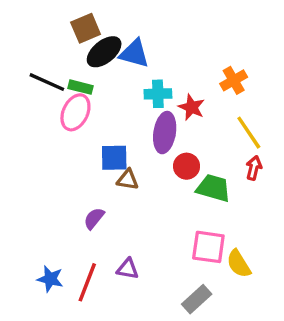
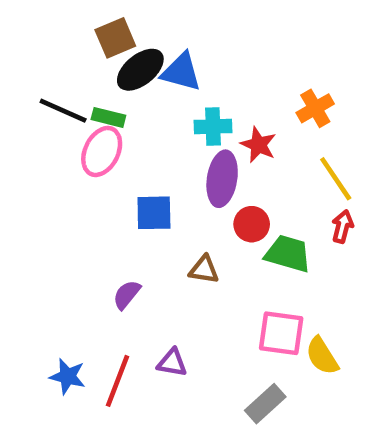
brown triangle: (128, 180) -> (204, 270), moved

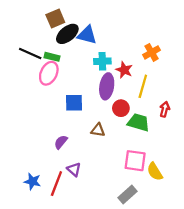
yellow line: (336, 179) -> (143, 86), moved, turned 50
purple triangle: (172, 363) -> (74, 169), moved, turned 32

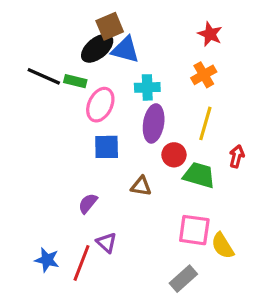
brown square: (55, 19) -> (110, 26), moved
orange cross: (152, 52) -> (204, 75), moved
red star: (124, 70) -> (210, 34), moved
pink ellipse: (49, 73) -> (100, 105), moved

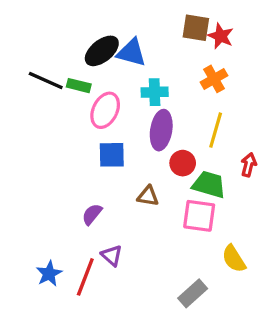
brown square: (110, 26) -> (196, 28), moved, turned 32
pink square: (194, 230) -> (199, 216), moved
blue star: (47, 260) -> (49, 274), turned 30

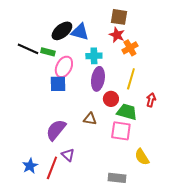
red star: (221, 36) -> (117, 35), moved
blue square: (112, 155) -> (58, 84), moved
purple semicircle: (92, 214) -> (56, 130), size x1.6
gray rectangle: (193, 293) -> (117, 178), turned 48

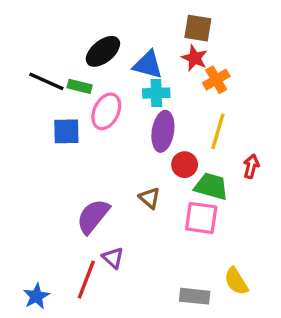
blue triangle: (80, 32) -> (148, 65), moved
blue square: (58, 84) -> (66, 131), moved
brown triangle: (90, 119) -> (150, 198), turned 32
yellow semicircle: (142, 157) -> (236, 281), moved
blue star: (30, 166) -> (36, 296), moved

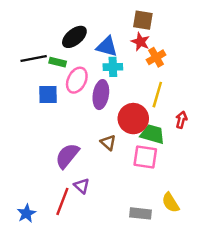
black line: (46, 81) -> (34, 59), turned -35
purple ellipse: (163, 131) -> (101, 95), moved
red circle: (185, 165) -> (133, 119), size x1.6

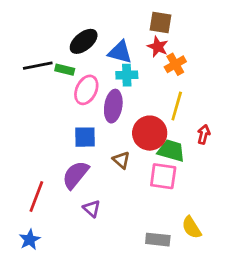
blue square: (48, 95) -> (85, 137), moved
red line: (62, 201) -> (36, 196), moved

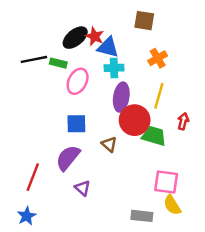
red star: (158, 47) -> (95, 36), moved
purple ellipse: (113, 106) -> (121, 97), moved
pink square: (163, 176) -> (166, 182), moved

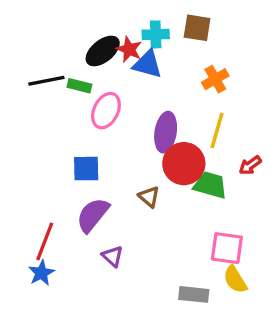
cyan cross: (114, 68) -> (156, 34), moved
red arrow: (183, 121) -> (250, 165), turned -140
blue square: (76, 124) -> (86, 169), moved
blue star: (27, 216) -> (41, 273), moved

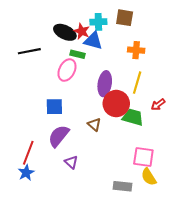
black ellipse: (103, 51) -> (65, 32), turned 65
orange cross: (215, 79) -> (136, 50), turned 35
green rectangle: (79, 86) -> (77, 54), moved

